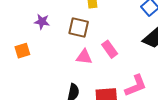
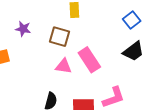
pink rectangle: (110, 49) -> (89, 60), size x1.4

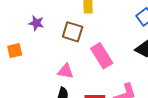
pink triangle: (64, 66) -> (65, 71), moved

